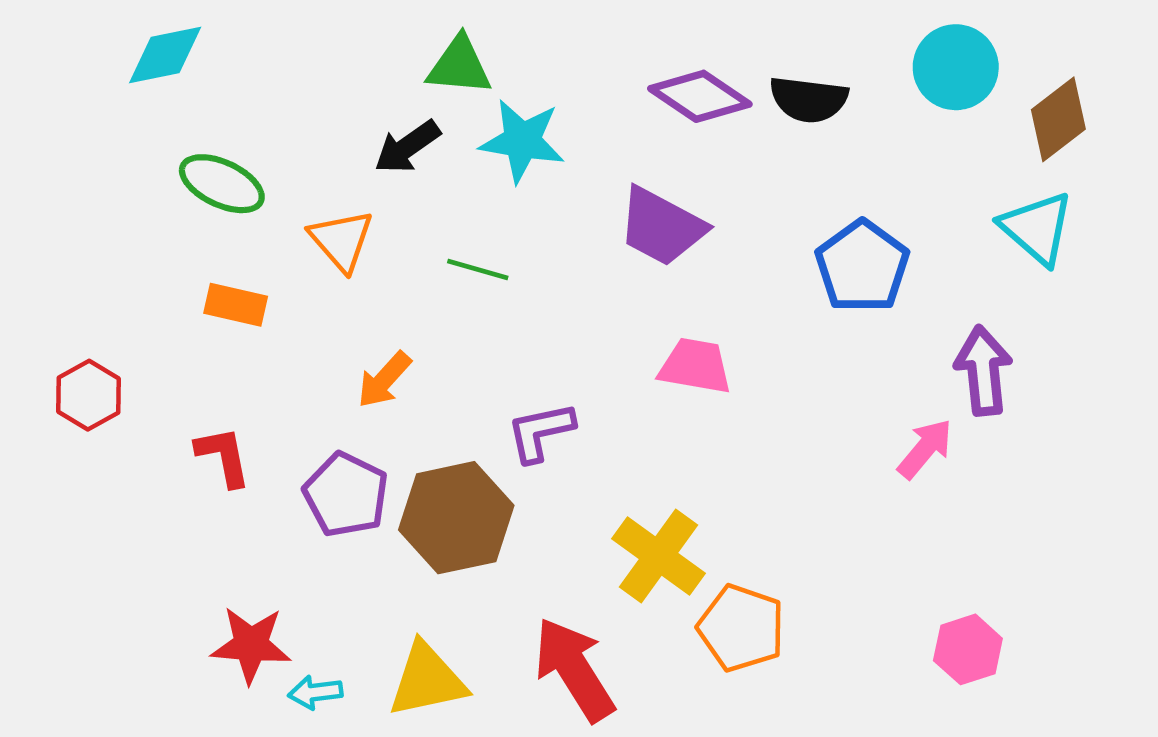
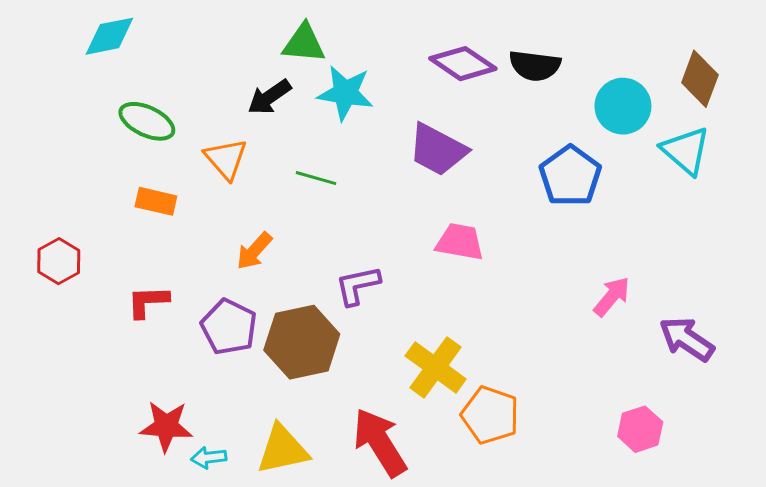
cyan circle: (956, 67) -> (623, 106), moved
brown diamond: (1058, 119) -> (700, 79), turned -32
purple arrow: (983, 371) -> (687, 339), moved, turned -50
red L-shape: (223, 456) -> (148, 302), turned -81

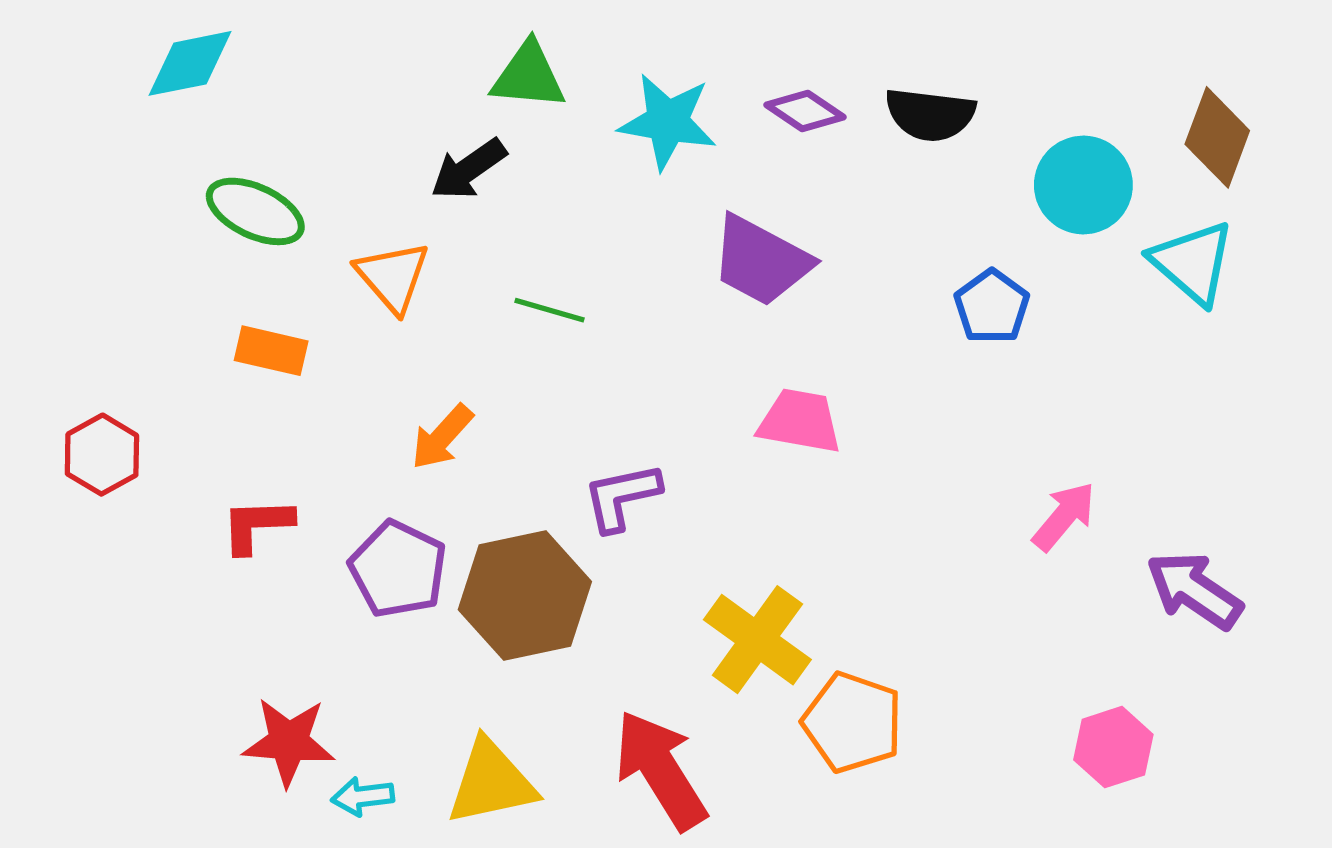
purple diamond: (463, 64) -> (805, 111), size x0.7
cyan star: (345, 93) -> (668, 122), moved
blue pentagon: (570, 176) -> (992, 307), size x0.7

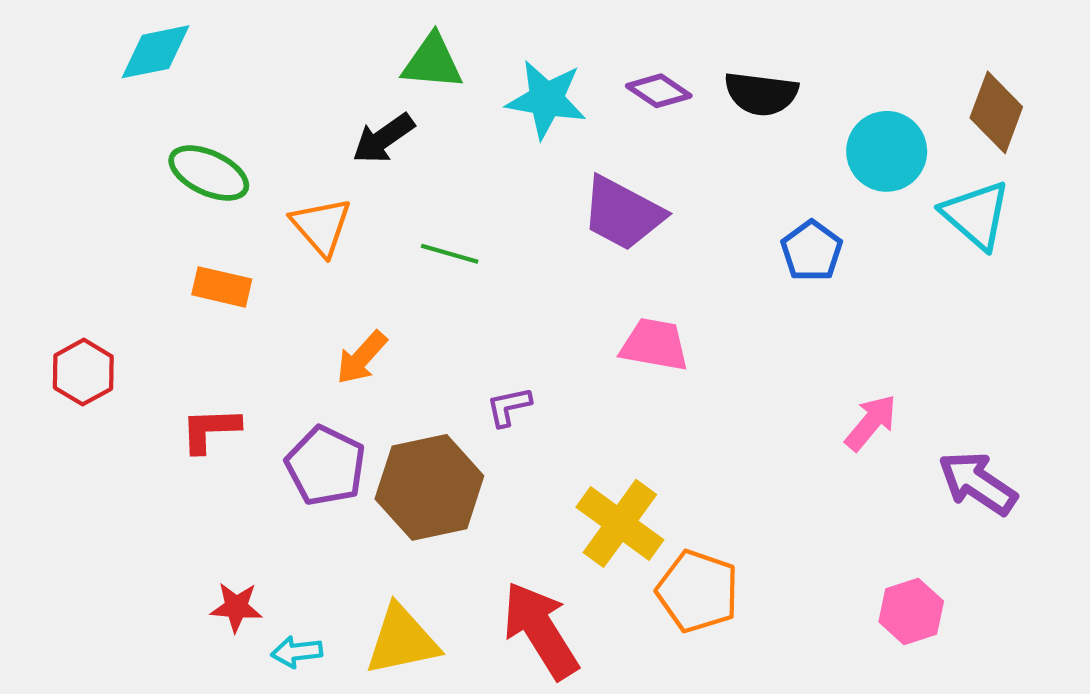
purple L-shape: (622, 497) -> (509, 407), size x0.7
red star: (289, 742) -> (236, 607), size x0.7

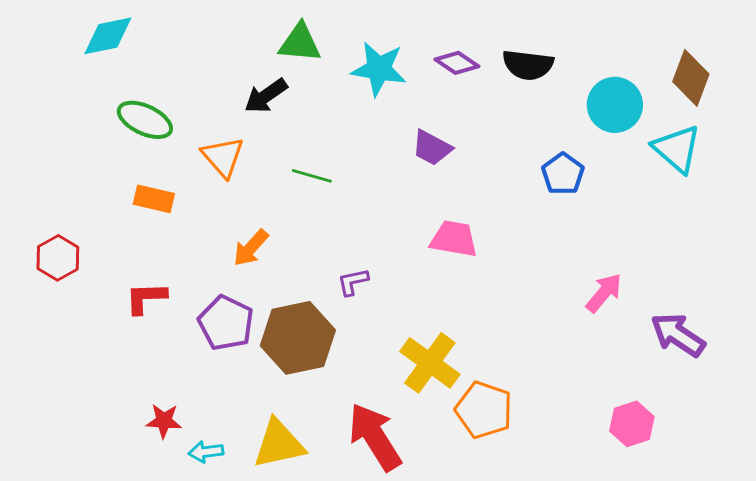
purple trapezoid: (623, 213) -> (432, 148), size x0.7

